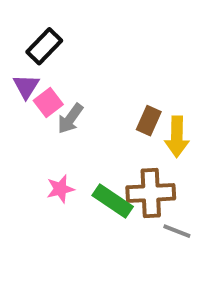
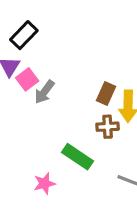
pink star: (60, 189) -> (44, 184), moved
brown cross: (151, 193) -> (108, 127), moved, size x0.6

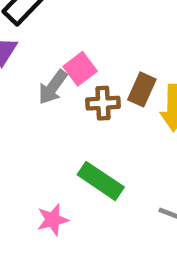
pink square: (27, 79) -> (80, 69), moved
brown cross: (108, 127) -> (103, 103), moved

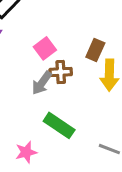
gray arrow: (53, 87) -> (42, 83), moved
brown rectangle: (142, 89) -> (95, 50), moved

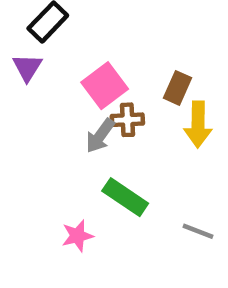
pink square: (45, 48) -> (105, 86), size x1.4

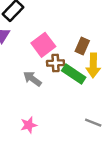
gray arrow: (100, 136) -> (32, 79), moved, turned 90
green rectangle: (125, 197) -> (74, 74), moved

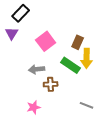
brown cross: (55, 63) -> (51, 84), moved
gray arrow: (32, 79) -> (37, 69), turned -42

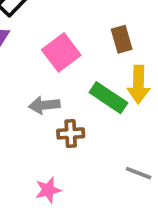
brown rectangle: (78, 42) -> (122, 39), moved, turned -40
pink star: (34, 107) -> (48, 190), moved

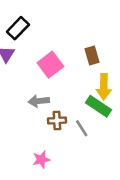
green rectangle: (108, 98) -> (99, 106), moved
gray line: (139, 173) -> (82, 128), moved, turned 36

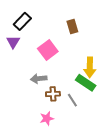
brown rectangle: (92, 56) -> (72, 27), moved
pink star: (41, 160) -> (47, 118), moved

